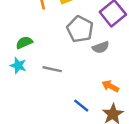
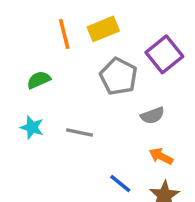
green semicircle: (24, 42) -> (39, 80), moved
gray semicircle: (101, 47) -> (153, 116), moved

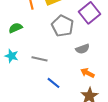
blue line: (120, 183) -> (54, 83), moved

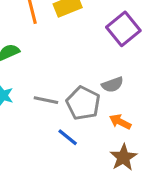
gray pentagon: (63, 26) -> (83, 103), moved

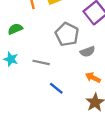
gray pentagon: (83, 103) -> (67, 34), moved

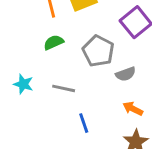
green semicircle: (15, 29) -> (54, 42), moved
blue line: (56, 88) -> (84, 123), turned 32

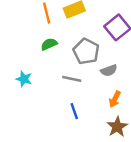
gray line: (64, 88) -> (72, 79), moved
orange arrow: (133, 109) -> (115, 99), turned -91

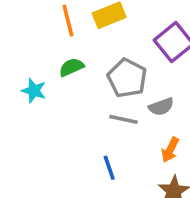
cyan star: (24, 79) -> (34, 91), moved
gray line: (72, 79) -> (124, 119), moved

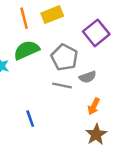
green semicircle: (71, 67) -> (26, 50), size x1.5
blue line: (109, 168) -> (30, 119), moved

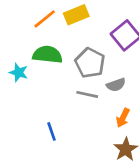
orange line: (24, 18) -> (45, 19), turned 65
green semicircle: (26, 50) -> (47, 55), turned 30

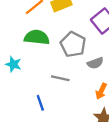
cyan star: (19, 72) -> (13, 64), moved
gray line: (87, 94) -> (60, 78), moved

